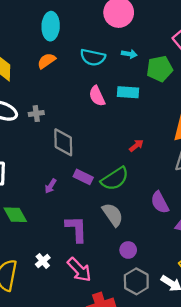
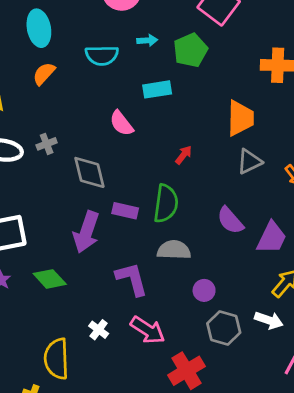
pink semicircle: (97, 96) -> (121, 123), moved
green semicircle: (115, 179) -> (166, 204), turned -36
purple arrow: (51, 186) -> (86, 232), size x2.0
gray semicircle: (113, 215) -> (174, 250), turned -40

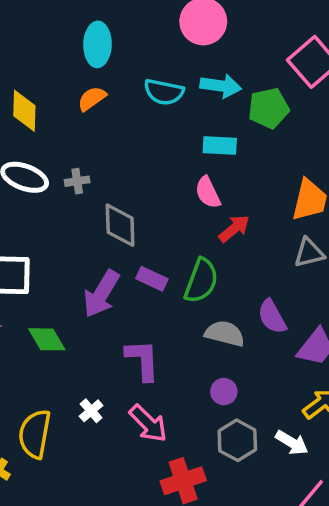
cyan arrow: (147, 40) -> (221, 86), size x1.6
pink semicircle: (121, 123) -> (208, 192), moved
red arrow: (184, 155) -> (234, 228), size x1.4
gray semicircle: (174, 250) -> (225, 334), moved

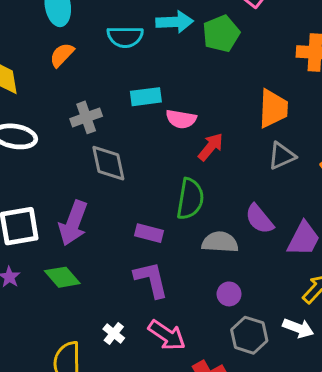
cyan rectangle: (220, 146) -> (146, 97), moved
gray cross: (77, 181) -> (86, 117), moved, size x1.4
pink semicircle: (208, 192) -> (181, 119), turned -44
purple rectangle: (152, 279) -> (149, 233), moved
purple arrow: (101, 294) -> (73, 223), moved

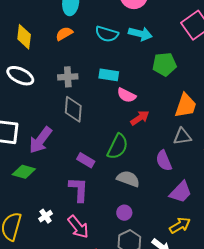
green pentagon: (221, 34) -> (164, 64), moved
purple semicircle: (259, 219) -> (164, 161), moved
green diamond: (62, 277) -> (24, 172), turned -50

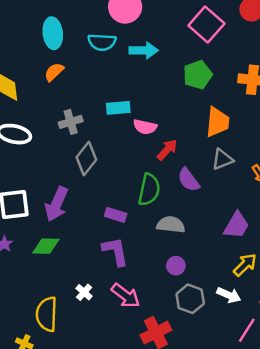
cyan semicircle: (107, 34) -> (102, 42), moved
green pentagon: (164, 64) -> (198, 75), moved
gray diamond: (73, 109) -> (86, 159), turned 48
purple semicircle: (164, 161) -> (189, 180), moved

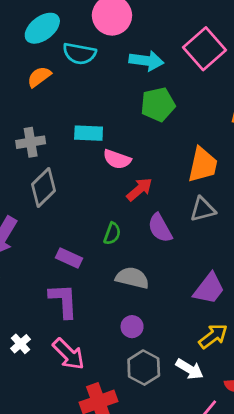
cyan ellipse: (53, 33) -> (42, 28), moved, turned 52
cyan arrow: (144, 50) -> (146, 61), moved
orange semicircle: (54, 72) -> (39, 77), moved
green pentagon: (198, 75) -> (158, 105), moved
green semicircle: (149, 190) -> (112, 234), size x0.6

